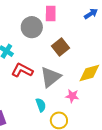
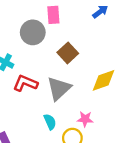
pink star: (72, 96) -> (85, 119), moved

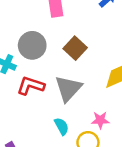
gray circle: (33, 32) -> (32, 45), moved

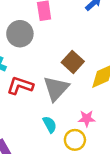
gray circle: (32, 45) -> (20, 34), moved
brown square: (75, 48) -> (73, 62), moved

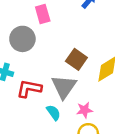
pink star: (87, 118) -> (85, 110), moved
cyan semicircle: (50, 124) -> (53, 113), moved

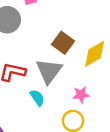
pink star: (85, 110) -> (81, 95), moved

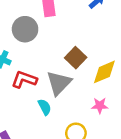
pink star: (81, 95) -> (100, 106), moved

